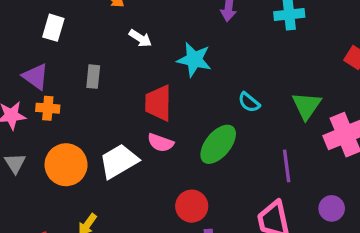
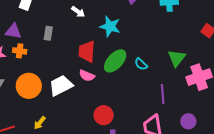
purple triangle: (36, 77) -> (13, 31), turned -30
cyan semicircle: (249, 102) -> (141, 64), moved
green ellipse: (218, 144) -> (115, 61), moved

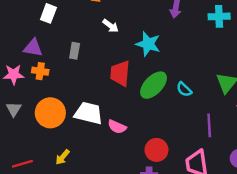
pink semicircle: (87, 76) -> (117, 127), moved
white trapezoid: (61, 86) -> (89, 113), turned 40
red circle: (104, 115) -> (156, 150), moved

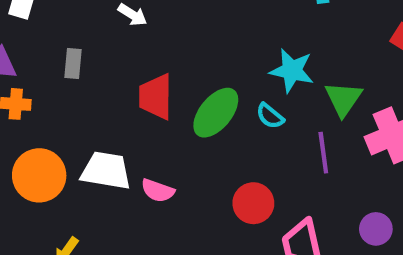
cyan star: (148, 44) -> (292, 71), moved
purple line: (209, 125) -> (323, 153), moved
red circle: (156, 150) -> (253, 203), moved

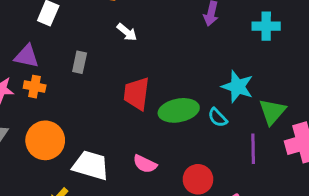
green ellipse: (216, 113) -> (179, 110), turned 33
white trapezoid: (106, 171) -> (91, 165), moved
pink semicircle: (158, 191) -> (145, 164), moved

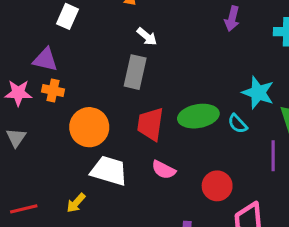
gray rectangle: (80, 62) -> (135, 72), moved, size x1.5
red trapezoid: (137, 94) -> (150, 124), moved
orange circle: (45, 140) -> (89, 127), moved

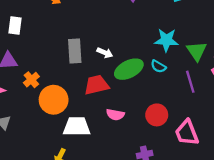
white arrow: (147, 36) -> (105, 53), moved
orange cross: (53, 90) -> (31, 80), moved, turned -35
red trapezoid: (150, 124) -> (96, 85), turned 85

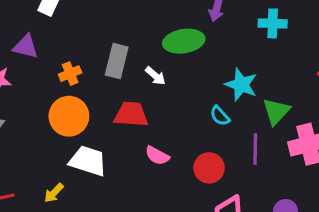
green ellipse: (129, 69) -> (184, 41), moved
orange cross: (31, 80) -> (70, 74), moved
pink semicircle: (115, 115) -> (157, 156), moved
red circle: (157, 115) -> (209, 168), moved

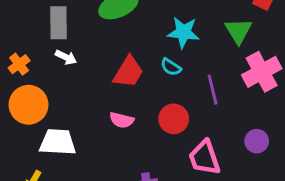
gray rectangle: (117, 61) -> (59, 23), moved
white arrow: (155, 76) -> (66, 57), moved
green triangle: (276, 111) -> (238, 31), moved
red trapezoid: (131, 114) -> (128, 72), moved, turned 132

